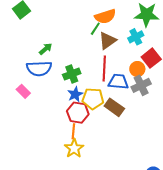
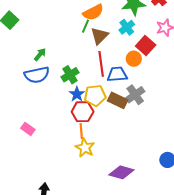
gray cross: (141, 85) -> (135, 95), moved
pink rectangle: (23, 91) -> (28, 129), moved

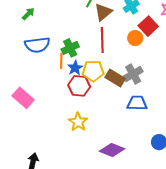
green arrow: (40, 54) -> (28, 14), moved
blue trapezoid: (117, 74) -> (137, 103), moved
pink rectangle: (28, 129) -> (23, 98), size x1.5
orange line: (81, 131) -> (61, 61), moved

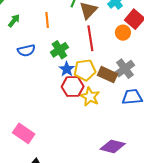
blue semicircle: (37, 45) -> (26, 50), size x0.7
orange line: (61, 61) -> (47, 20), moved
pink rectangle: (23, 98) -> (24, 133), moved
yellow star: (78, 122) -> (90, 97), moved

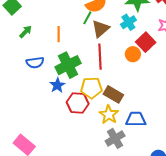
green cross: (59, 50) -> (68, 65), size x1.4
blue star: (67, 69) -> (57, 85), moved
gray cross: (125, 69) -> (115, 138), moved
yellow star: (90, 97) -> (109, 115), moved

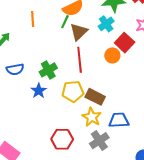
orange line: (59, 34) -> (33, 19), moved
green cross: (68, 65) -> (48, 70), size x0.7
red hexagon: (78, 103) -> (62, 139), moved

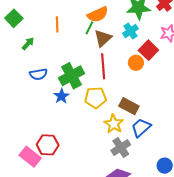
green cross: (48, 70) -> (71, 76), size x1.4
brown rectangle: (95, 97) -> (129, 106), moved
blue trapezoid: (119, 120) -> (141, 128), turned -40
red hexagon: (62, 139) -> (48, 145), moved

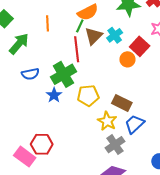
cyan cross: (131, 31) -> (115, 35), moved
green arrow: (28, 44) -> (19, 44), size x1.6
red line: (103, 66) -> (77, 49), moved

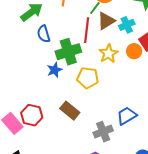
blue semicircle: (30, 74) -> (44, 34), moved, turned 72
brown rectangle: (122, 103) -> (70, 111), moved
yellow star: (107, 121) -> (108, 54), moved

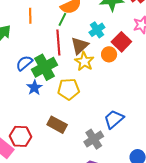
brown triangle: (106, 21) -> (80, 46), moved
blue semicircle: (44, 34) -> (24, 63), moved, turned 78

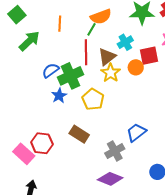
red square: (121, 42) -> (149, 56), turned 30
yellow pentagon: (68, 89) -> (93, 99), turned 30

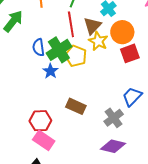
red square: (149, 56) -> (130, 53), moved
orange circle: (136, 67) -> (122, 32), size x1.5
blue semicircle: (51, 70) -> (39, 47), turned -54
yellow pentagon: (93, 99) -> (76, 56), moved
pink rectangle: (24, 154) -> (44, 140), moved

